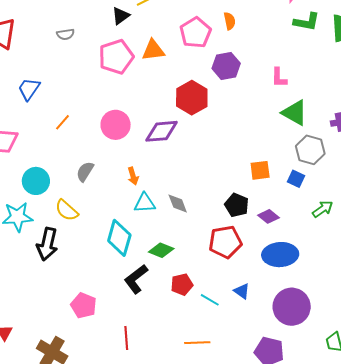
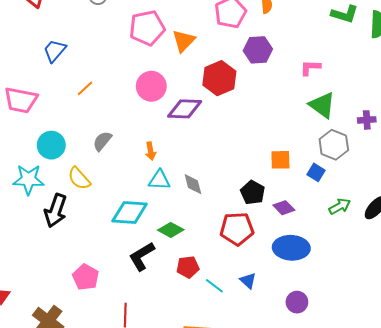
orange triangle: (153, 50) -> (184, 41), moved, turned -45
pink L-shape: (279, 78) -> (310, 68), turned 85
pink circle: (116, 125) -> (151, 86), moved
cyan diamond: (119, 238) -> (130, 212), turned 72
purple circle: (292, 307) -> (297, 302), size x0.6

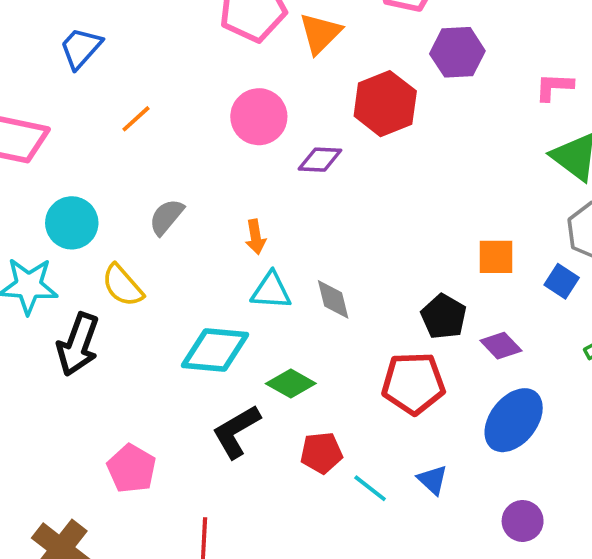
purple diamond: (185, 109) -> (320, 160), size x0.7
blue ellipse: (291, 248) -> (514, 420), turned -56

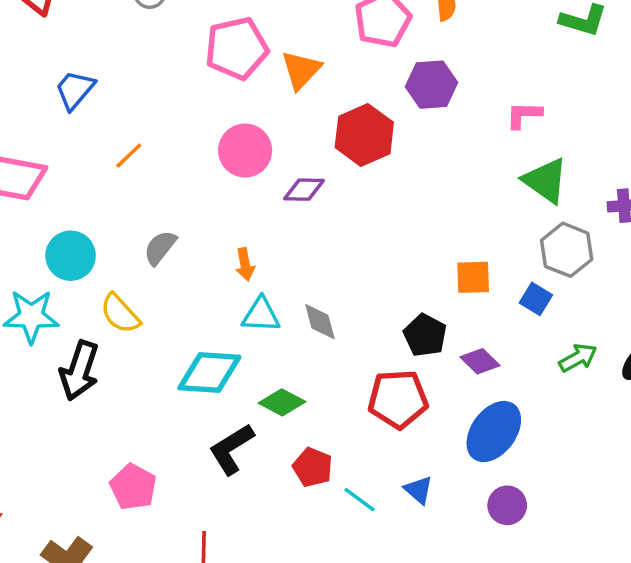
red pentagon: (321, 453) -> (313, 467), turned 30
purple circle: (523, 521) -> (507, 505), moved

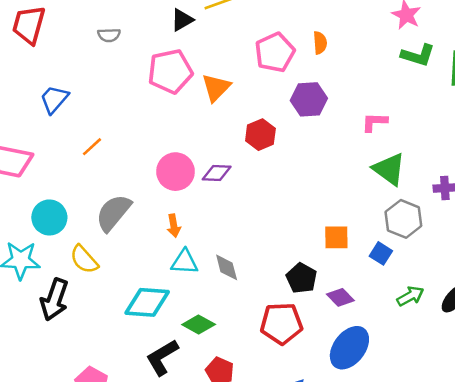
red hexagon: (364, 135) -> (260, 135), size x0.7
pink circle: (245, 150) -> (175, 172), moved
gray semicircle: (160, 248) -> (113, 213), size x1.5

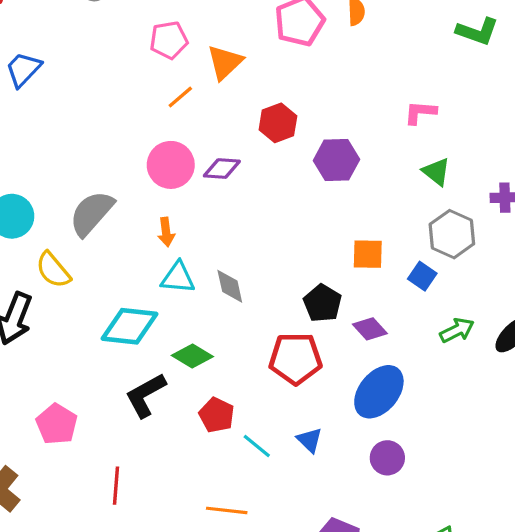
pink pentagon: (170, 71) -> (169, 40), size x0.7
purple hexagon: (309, 99) -> (336, 160), moved
orange line: (92, 147) -> (180, 97), moved
green triangle: (389, 169) -> (436, 172), size x0.7

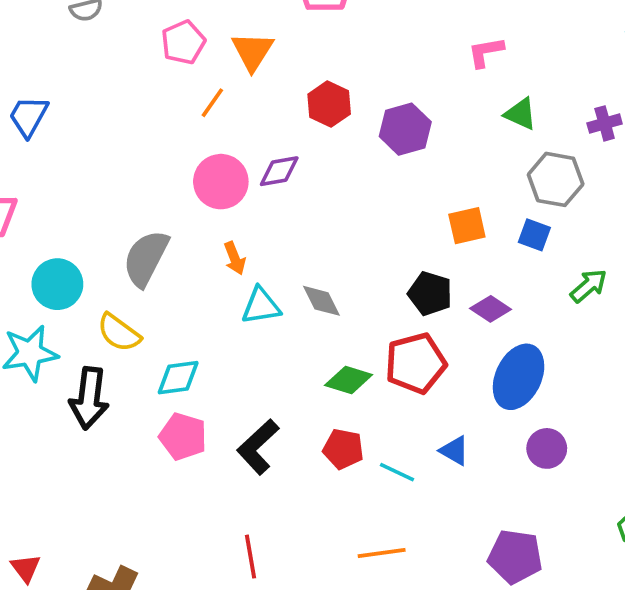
cyan diamond: (129, 326) -> (178, 378), moved, size x0.7
green diamond: (192, 356) -> (349, 380), moved
pink pentagon: (57, 424) -> (183, 436), moved

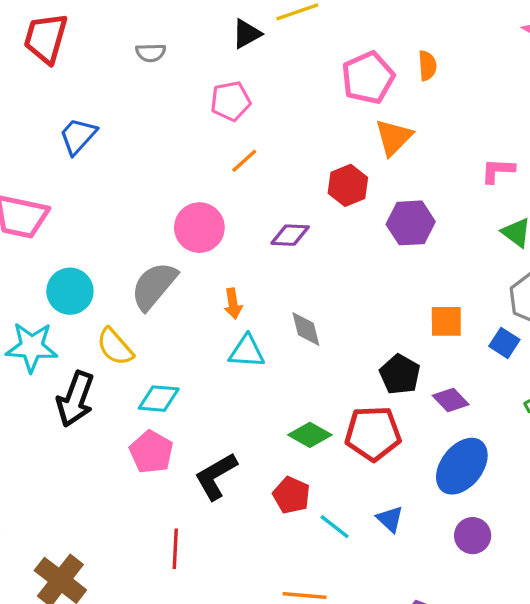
orange triangle: (252, 51) -> (394, 137), moved
pink circle: (221, 182) -> (199, 228), moved
gray diamond: (322, 301) -> (306, 329), moved
red line: (250, 557) -> (175, 549), moved

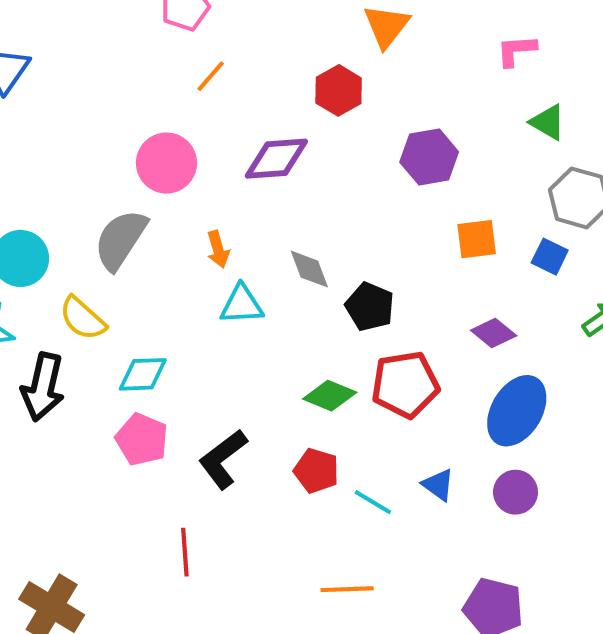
purple hexagon: (411, 223) -> (429, 157), moved
purple diamond: (290, 235) -> (276, 159), size x1.4
black pentagon: (400, 374) -> (370, 307), moved
purple circle: (473, 536) -> (515, 492), moved

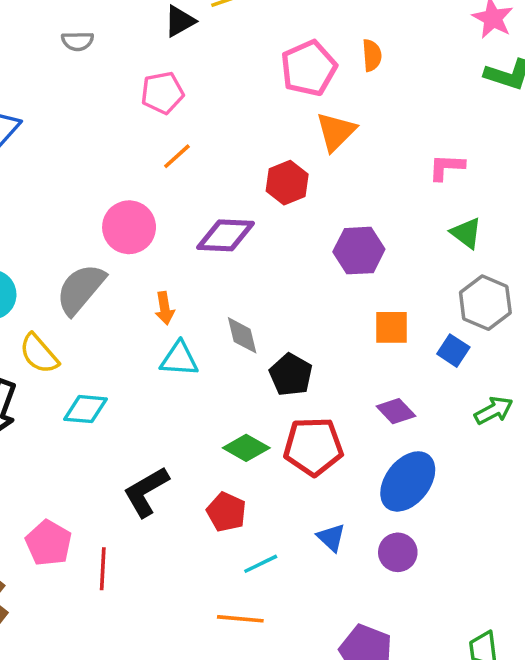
pink pentagon: (142, 439) -> (49, 543), moved
cyan line: (373, 502) -> (261, 564), moved, turned -64

